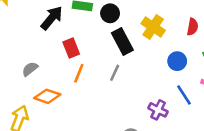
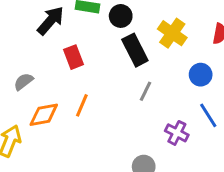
orange line: (79, 73) -> (82, 105), moved
gray line: (115, 73) -> (146, 91), moved
orange diamond: (47, 96) -> (44, 115), turned -30

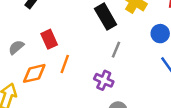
red rectangle: (73, 57) -> (49, 39), moved
purple cross: (177, 133) -> (104, 80), moved

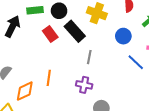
red rectangle: (49, 39) -> (50, 34), moved

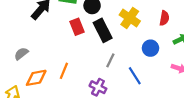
blue line: (136, 62) -> (135, 76), moved

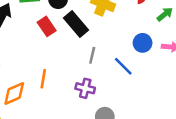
blue circle: (150, 48) -> (143, 43), moved

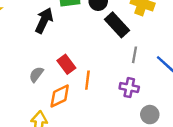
red rectangle: (47, 26) -> (66, 64), moved

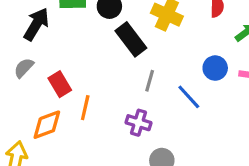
gray semicircle: (36, 74) -> (24, 68), moved

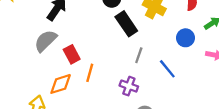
gray semicircle: (24, 68) -> (46, 41), size x1.5
blue circle: (215, 68) -> (185, 38), moved

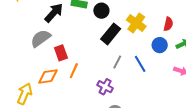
black rectangle: (126, 24) -> (111, 34), turned 65
blue circle: (185, 38) -> (160, 45), moved
blue line: (167, 69) -> (140, 64), moved

